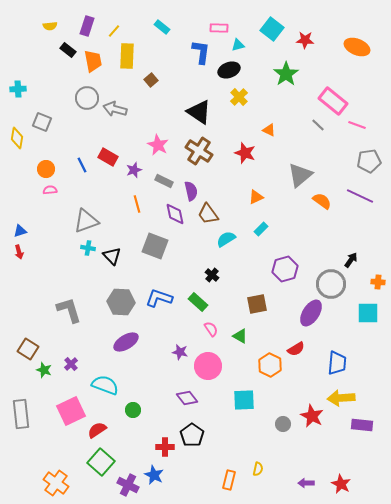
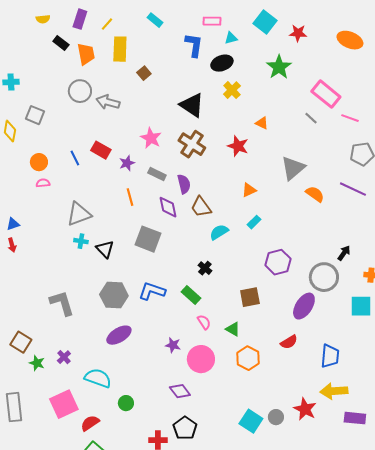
orange hexagon: (270, 365) -> (248, 358), moved
cyan square: (244, 400) -> (251, 421), moved, turned 35

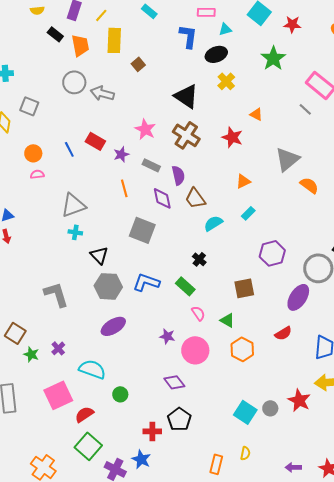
black triangle: (105, 249) -> (99, 255), moved

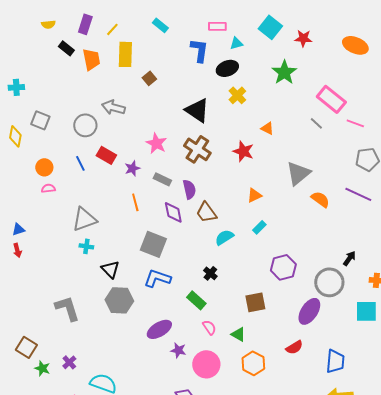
gray circle: (74, 82) -> (85, 125), moved
blue L-shape: (146, 282) -> (157, 278), moved
purple ellipse: (113, 326) -> (159, 329), moved

